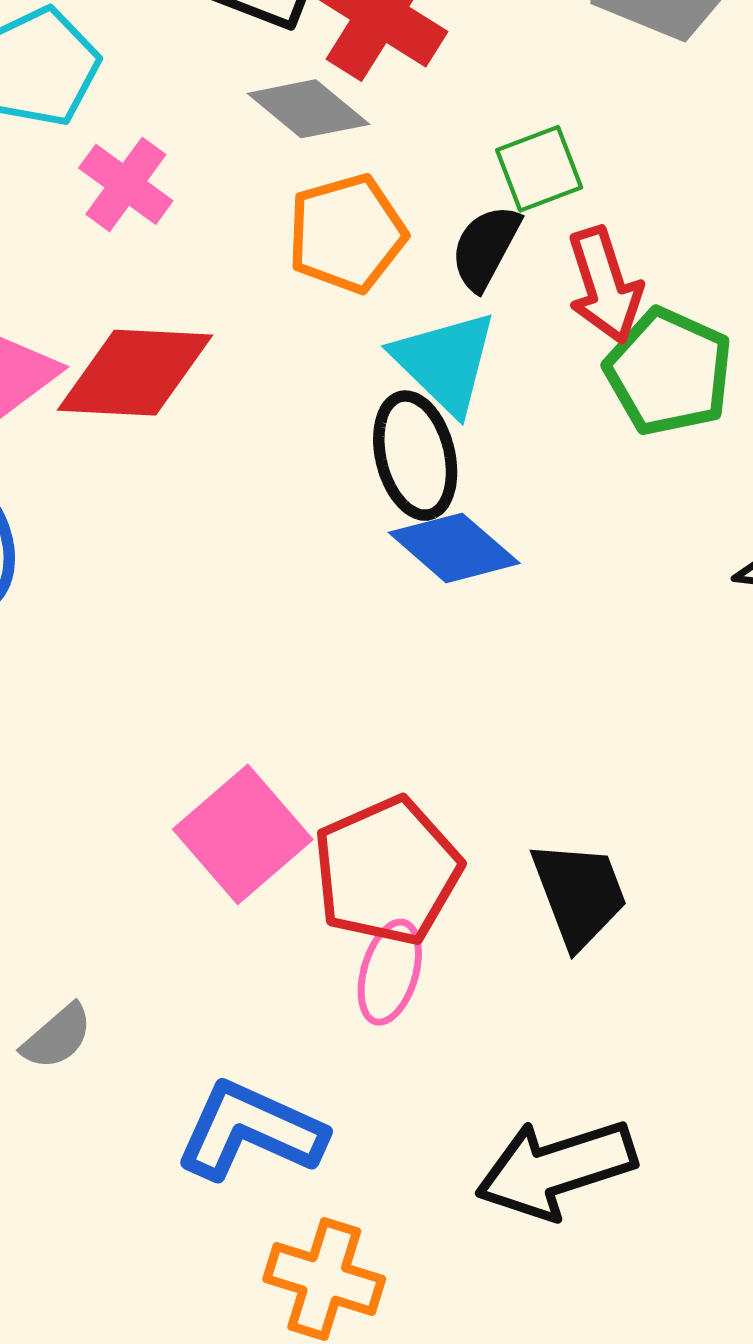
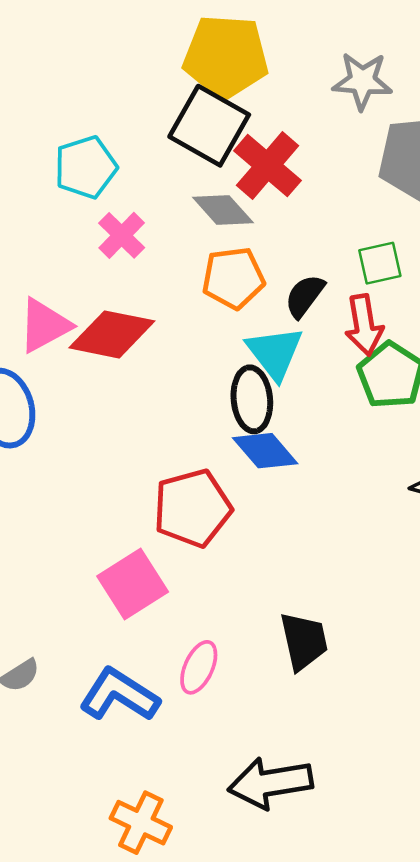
green square: (539, 169) -> (380, 263), moved
red pentagon: (387, 871) -> (192, 508), moved
blue L-shape: (250, 1131) -> (119, 695), moved

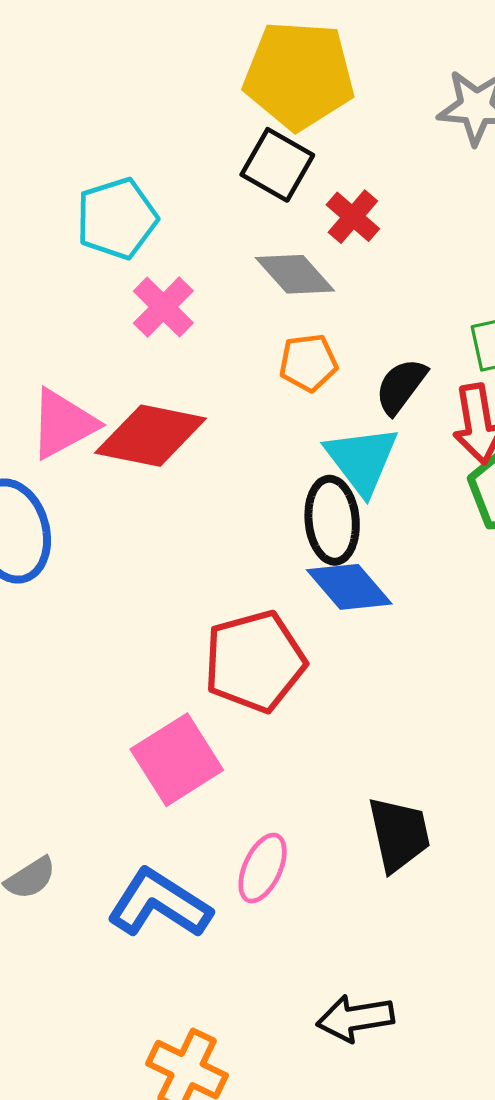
black square: (209, 126) -> (277, 165), size x0.7
red cross: (267, 166) -> (353, 217), size x0.6
orange pentagon: (233, 278) -> (308, 363), size x0.7
black arrow: (270, 783) -> (355, 1018), size x0.7

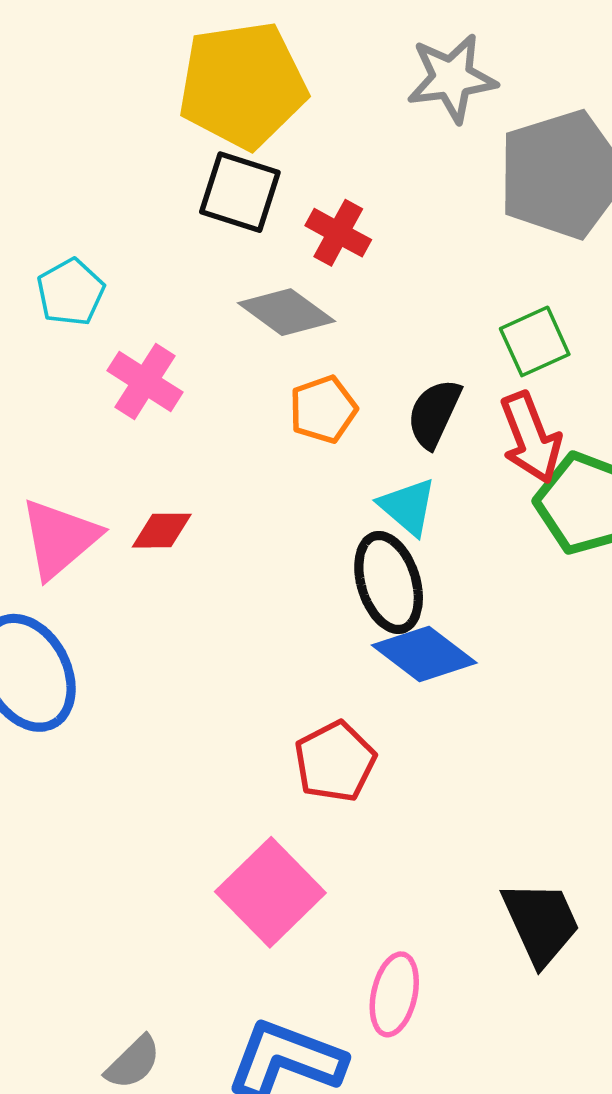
cyan pentagon: (117, 218) -> (71, 292), size x0.7
red diamond: (151, 436) -> (162, 531), size x0.5
cyan triangle: (362, 460) -> (408, 507), size x0.7
red pentagon: (255, 661) -> (335, 762), size x0.7

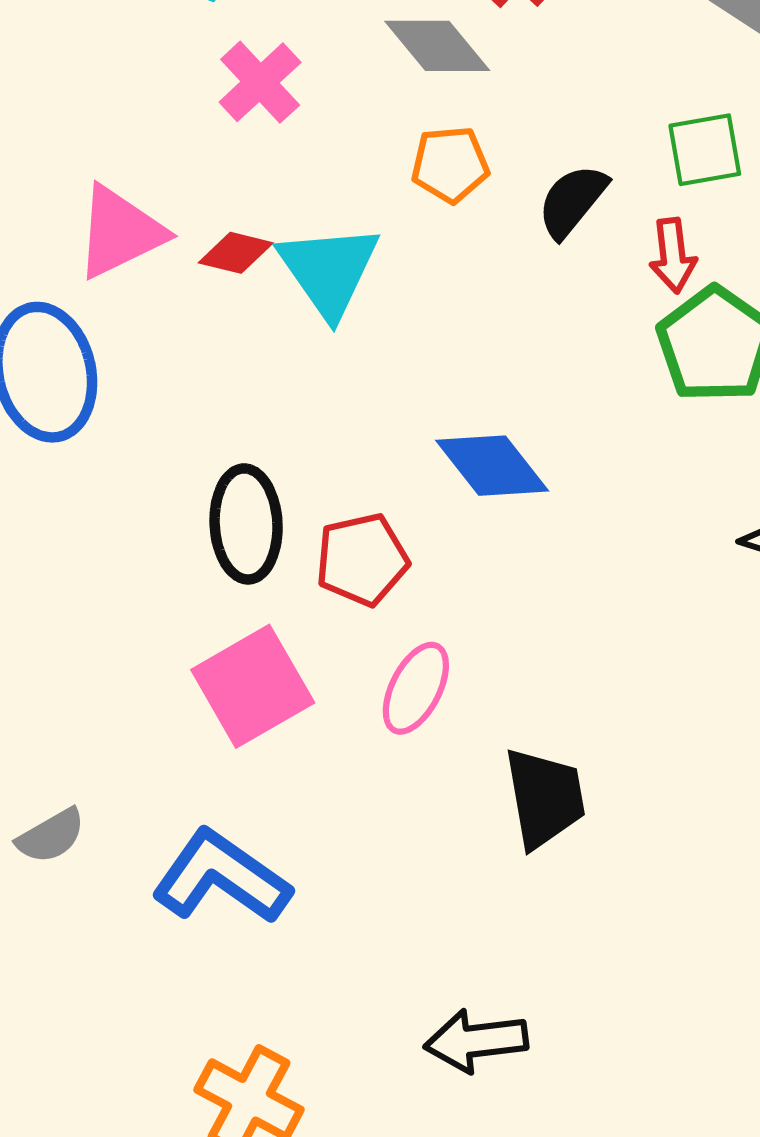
red arrow: (531, 438) -> (673, 256), size x0.7
cyan triangle: (408, 507) -> (329, 270), moved, size x1.5
black ellipse: (389, 582) -> (246, 524), moved
pink ellipse: (394, 994) -> (416, 688), moved

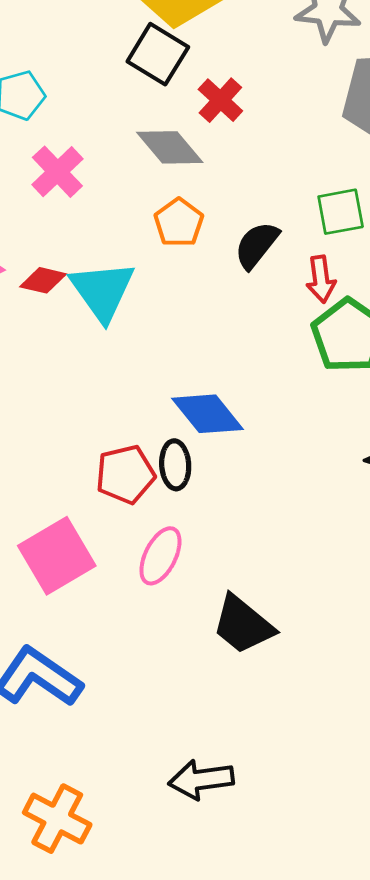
orange pentagon: (450, 164) -> (179, 223), turned -30
black ellipse: (246, 524) -> (175, 465), moved, size x0.7
black trapezoid: (545, 798) -> (243, 625), turned 140

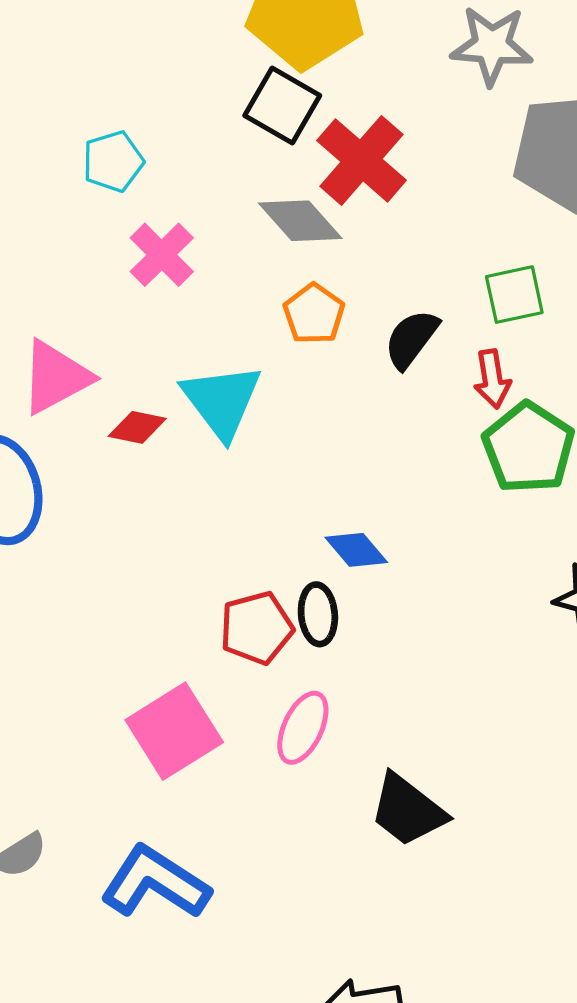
red cross: (220, 100) -> (362, 160), size x1.6
red diamond: (43, 280) -> (137, 427), moved
blue diamond: (207, 414) -> (356, 550), size x0.7

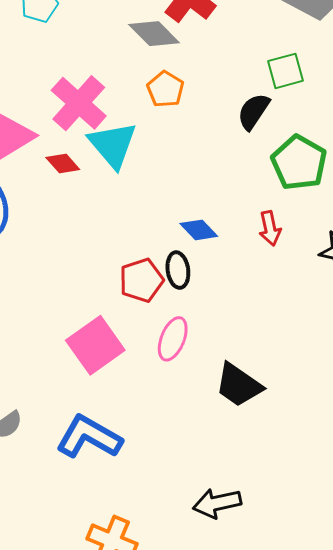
pink cross: (162, 255) -> (79, 103), moved, size x1.4
black semicircle: (411, 339) -> (253, 111), moved
red arrow: (492, 379) -> (270, 228), moved
red diamond: (137, 427) -> (63, 164), turned 40

